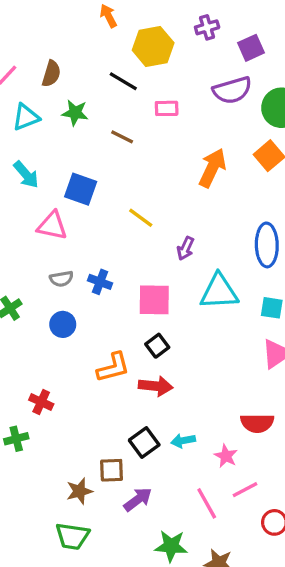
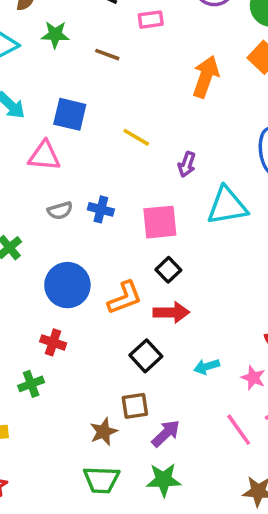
blue circle: (63, 324) -> (67, 285), moved, size x1.6
black square: (144, 443) -> (146, 356), moved
green star: (171, 546) -> (164, 480), moved

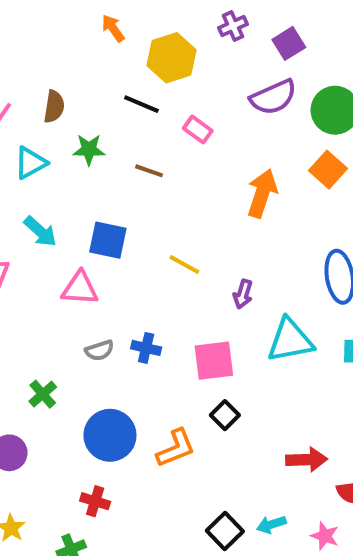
pink rectangle: (151, 20) -> (198, 130), turned 45
red arrow: (171, 312) -> (307, 460), moved
black square: (146, 356) -> (225, 531), moved

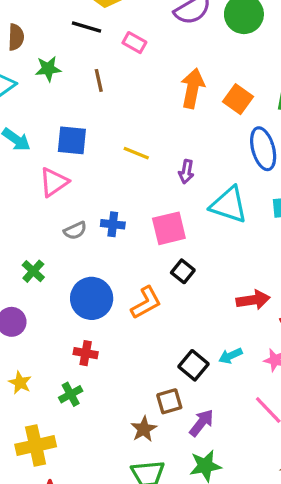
orange square: (328, 170) -> (238, 99), moved
brown line: (149, 171) -> (99, 80), turned 65
pink triangle: (80, 288) -> (54, 182), turned -32
cyan triangle: (290, 340) -> (229, 205), turned 36

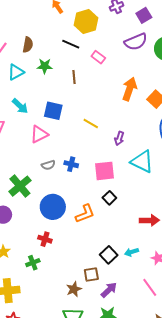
green cross: (33, 271) -> (20, 186), size x1.6

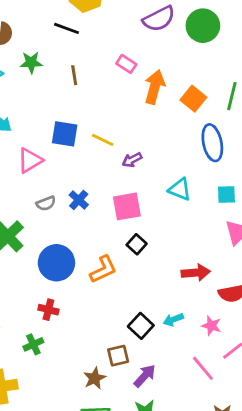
pink rectangle: (98, 57) -> (126, 64), moved
blue square: (53, 111) -> (65, 134), moved
purple arrow: (119, 138) -> (132, 160), moved, turned 48
cyan triangle: (142, 162) -> (180, 189), size x0.7
blue cross: (71, 164) -> (79, 200), turned 32

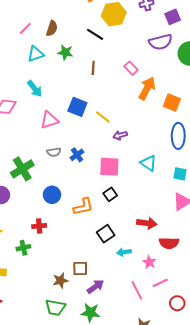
orange square: (193, 99) -> (172, 103), turned -30
blue circle: (56, 263) -> (52, 195), size x0.7
red cross: (48, 310) -> (39, 226), turned -32
black square: (141, 326) -> (106, 234), moved

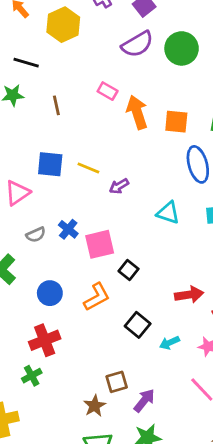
black line: (95, 34) -> (26, 63), moved
orange arrow: (147, 88) -> (137, 112), turned -30
pink square: (109, 167) -> (100, 244), moved
red cross: (39, 226) -> (45, 340), size x1.5

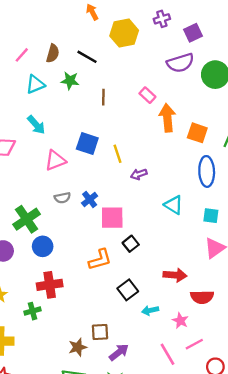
yellow line: (88, 168) -> (118, 154), turned 36
blue circle: (50, 293) -> (43, 246), moved

